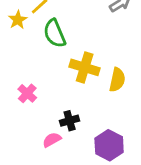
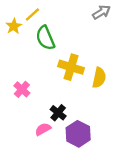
black cross: (70, 121) -> (58, 113), turned -35
purple hexagon: (109, 145) -> (78, 134), moved

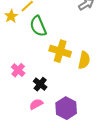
black cross: (58, 113) -> (40, 84), moved

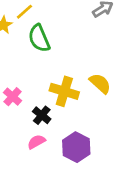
yellow cross: (60, 51) -> (64, 91), moved
yellow semicircle: (84, 60) -> (100, 83), turned -60

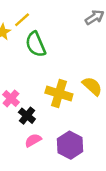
black cross: (42, 115) -> (27, 116), moved

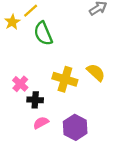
black cross: (27, 116) -> (35, 100), turned -35

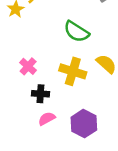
green semicircle: (43, 33) -> (76, 32), moved, turned -35
pink cross: (20, 84) -> (28, 66), moved

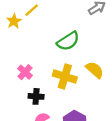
green semicircle: (76, 32) -> (68, 41), turned -65

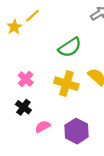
black cross: (36, 96) -> (23, 107), moved, turned 32

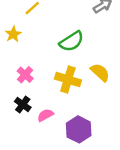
yellow star: (14, 27) -> (13, 34), moved
pink semicircle: (43, 127) -> (45, 115), moved

